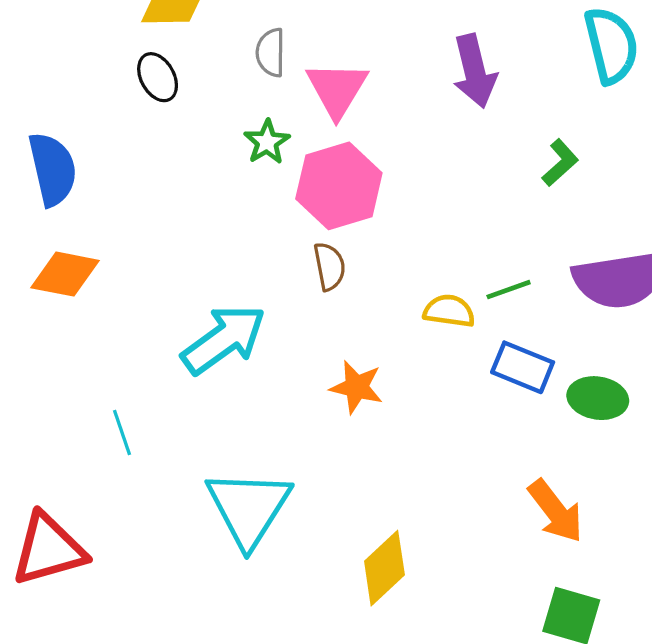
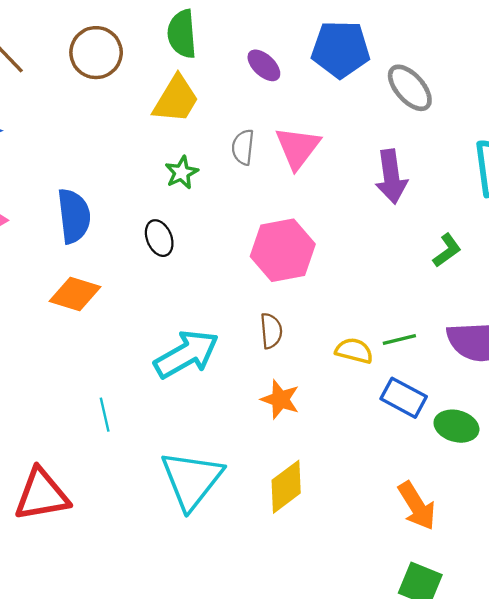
black ellipse: (158, 77) -> (159, 238), moved
pink triangle: (337, 89) -> (298, 148), moved
green star: (267, 142) -> (182, 173), moved
brown semicircle: (329, 266) -> (271, 331), moved
yellow diamond: (384, 568) -> (286, 487), moved

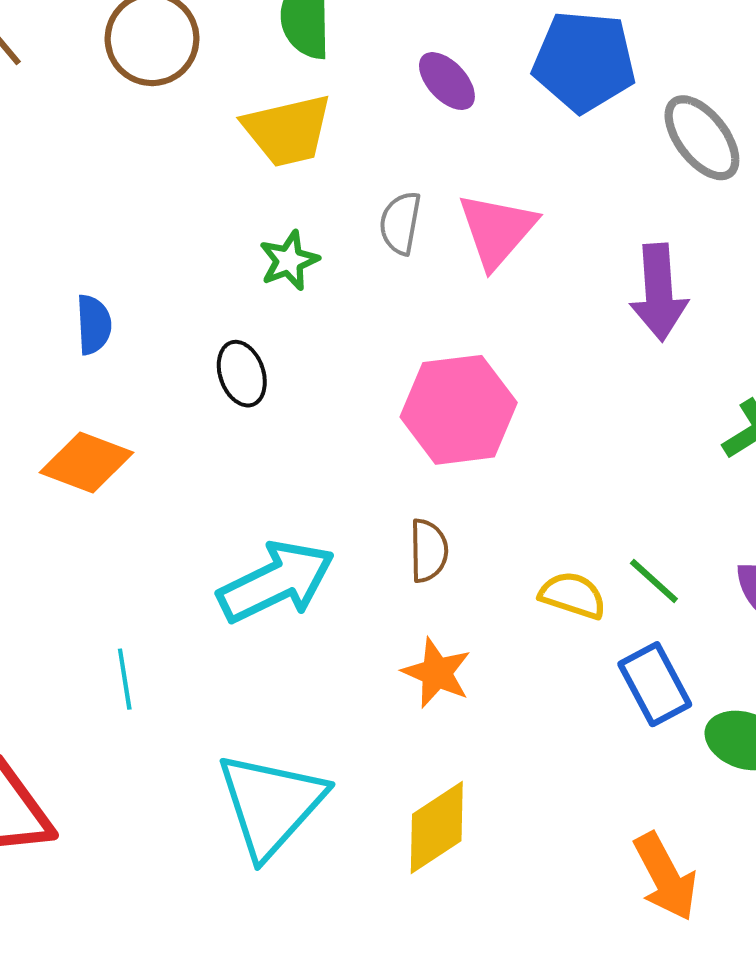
yellow trapezoid: (176, 99) -> (288, 130), turned 42
blue semicircle: (74, 216) -> (94, 325), size x0.6
green line: (399, 340) -> (654, 581), turned 52
blue rectangle: (404, 398) -> (655, 684), turned 30

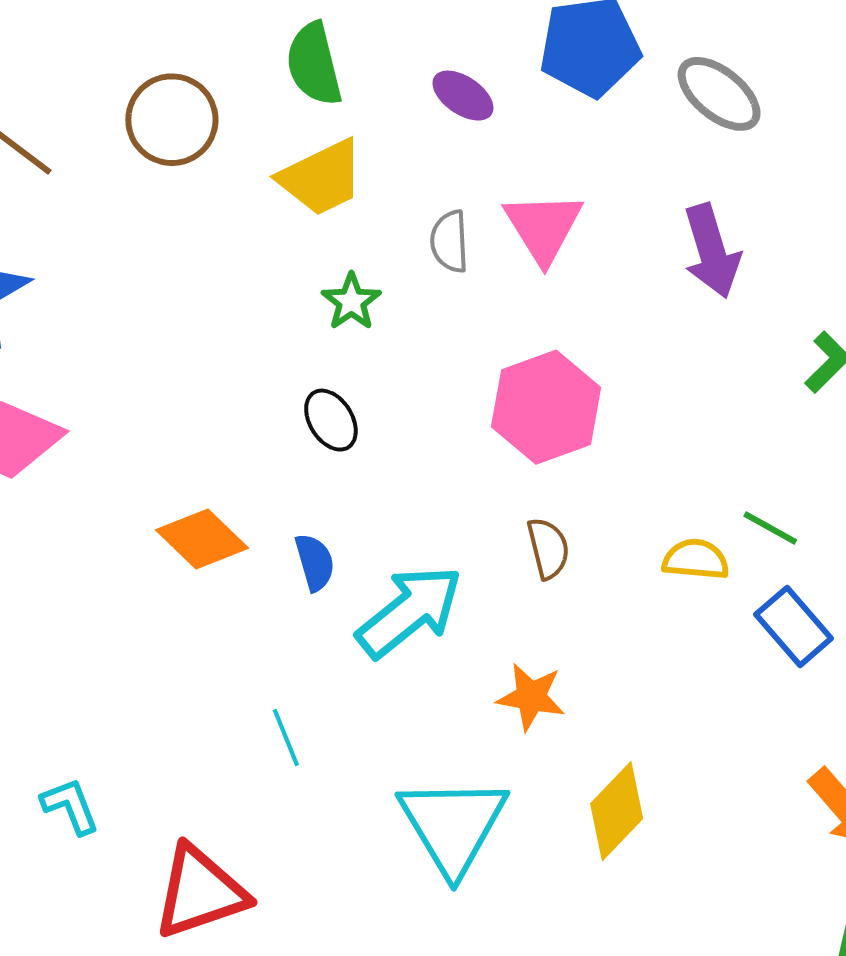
blue semicircle: (94, 325) -> (315, 562), moved
orange diamond: (86, 462) -> (202, 539), turned 36
orange star: (437, 673) -> (531, 697), moved

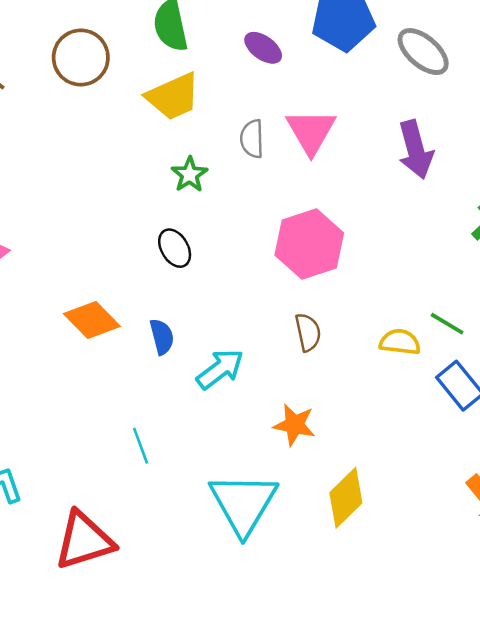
cyan arrow: (409, 611) -> (220, 369), size x0.7

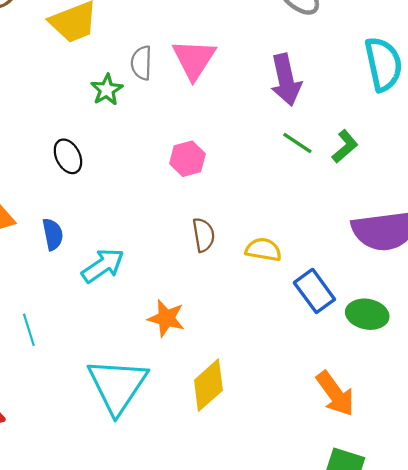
green star: (190, 175) -> (107, 90), moved
pink hexagon: (309, 244) -> (187, 159), size x0.6
green line: (447, 324) -> (297, 143), moved
brown semicircle: (308, 332) -> (203, 235), moved

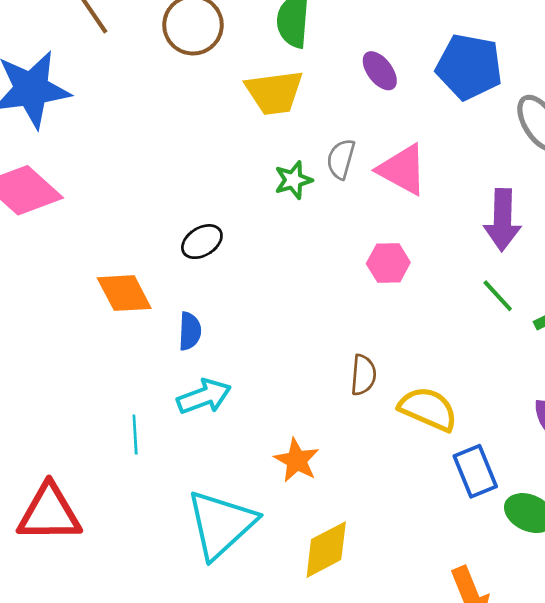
pink triangle: (194, 59) -> (402, 170), turned -48
black ellipse: (68, 156) -> (202, 242), moved, turned 72
pink hexagon: (187, 159) -> (388, 263), moved
yellow semicircle: (263, 250) -> (428, 409), size x1.4
cyan arrow: (103, 266) -> (204, 397), moved

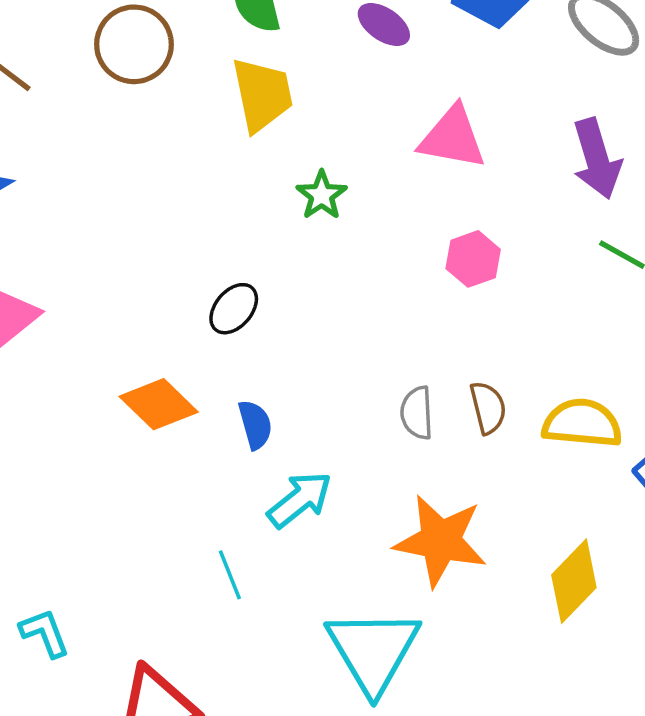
yellow trapezoid: (274, 92) -> (262, 95), turned -76
gray semicircle: (341, 159) -> (417, 413), moved
orange star: (297, 460) -> (440, 541), size x1.6
yellow diamond: (326, 550) -> (574, 581), moved

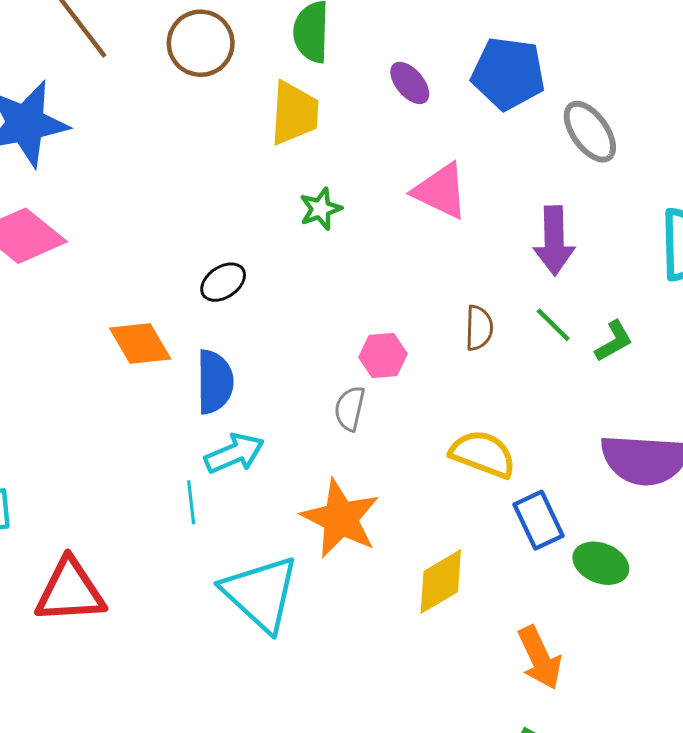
pink hexagon: (473, 259) -> (383, 355), moved
brown semicircle: (488, 408) -> (479, 328), moved
blue semicircle: (255, 425) -> (215, 382), size x1.5
cyan line: (230, 575) -> (191, 502), moved
cyan triangle: (373, 651) -> (261, 593), turned -32

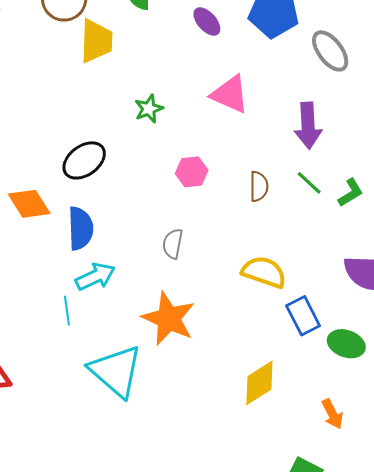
yellow trapezoid: (294, 113) -> (96, 41), moved
black ellipse: (223, 282) -> (84, 160), size x1.4
pink hexagon: (383, 355) -> (192, 172), moved
yellow diamond: (441, 582) -> (259, 383), moved
orange arrow: (540, 658) -> (332, 414), moved, size x0.7

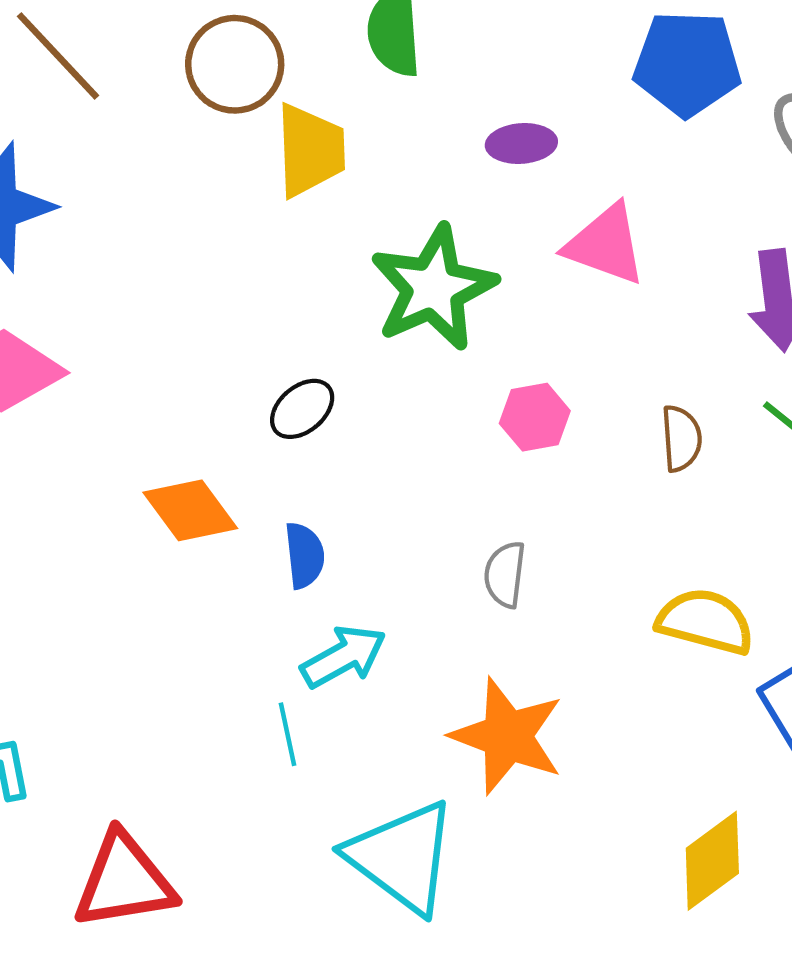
purple ellipse: (207, 22) -> (521, 143), moved, turned -48
green star: (149, 109) -> (433, 288), size x2.0
black ellipse: (84, 160) -> (302, 409), size x0.7
blue semicircle: (81, 228) -> (304, 555), size x0.7

